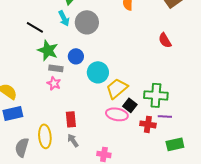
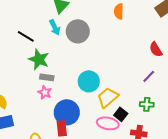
blue circle: (76, 56) -> (67, 112), moved, size x1.6
green cross: (156, 95) -> (147, 104), size x0.6
purple line: (165, 116) -> (149, 76), moved, turned -48

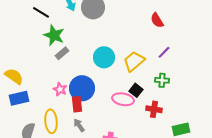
red semicircle: (156, 49) -> (157, 20), moved
gray rectangle: (47, 77) -> (62, 53), turned -48
pink star: (45, 92) -> (60, 89), moved
yellow trapezoid: (108, 97) -> (134, 61), moved

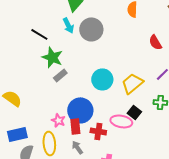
pink star: (60, 89) -> (58, 120), moved
blue rectangle: (19, 98) -> (17, 134), moved
red cross: (154, 109) -> (98, 131), moved

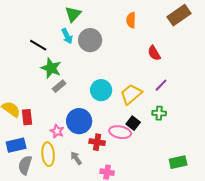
red rectangle: (75, 126) -> (27, 117), moved

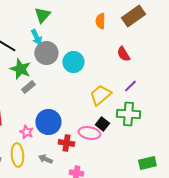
brown rectangle: (179, 15) -> (133, 16), moved
gray circle: (90, 40) -> (46, 53), moved
cyan circle: (101, 90) -> (73, 62), moved
green cross: (159, 113) -> (128, 114), size x1.6
gray arrow: (76, 158) -> (45, 159), turned -32

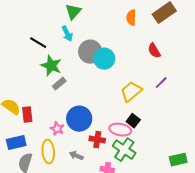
gray circle: (46, 53) -> (90, 52), moved
green cross: (128, 114) -> (124, 150), moved, turned 30

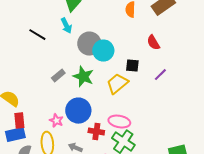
green star: (51, 66) -> (83, 77), moved
yellow trapezoid: (131, 92) -> (117, 84), moved
red rectangle: (27, 115) -> (19, 121), moved
black square: (133, 121) -> (132, 66), moved, turned -32

